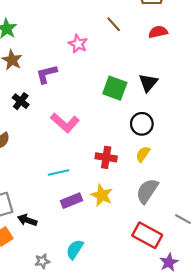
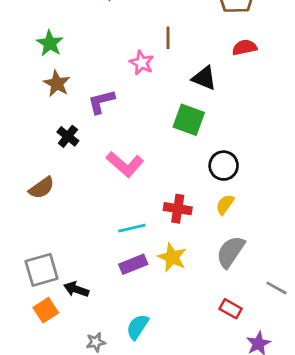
brown line: (114, 24) -> (168, 38), moved, turned 42
black triangle: (148, 83) -> (204, 78), moved, turned -48
cyan line: (59, 173) -> (132, 228), moved
red rectangle: (147, 235) -> (231, 309), size x0.6

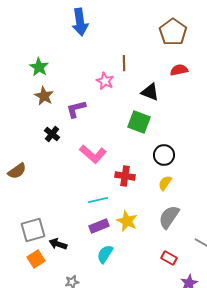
brown semicircle: (42, 188) -> (17, 171), moved
red cross: (178, 209) -> (125, 176), moved
cyan semicircle: (137, 327) -> (105, 254), moved

